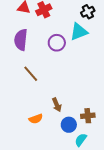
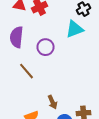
purple circle: (57, 43) -> (46, 47), moved

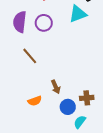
purple circle: (46, 47) -> (44, 23), moved

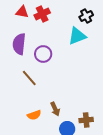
purple circle: (44, 23) -> (43, 54), moved
orange semicircle: (35, 101) -> (34, 115), moved

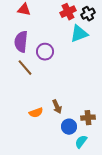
red cross: (42, 14) -> (68, 12), moved
brown line: (29, 78) -> (25, 68), moved

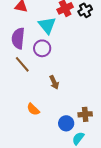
cyan triangle: (79, 34) -> (47, 25), moved, turned -48
brown arrow: (57, 107) -> (54, 82), moved
orange semicircle: (36, 113) -> (33, 109), turned 64

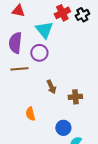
brown line: (22, 64) -> (19, 69), turned -54
orange semicircle: (33, 109) -> (30, 114), turned 32
brown cross: (85, 114) -> (75, 97), moved

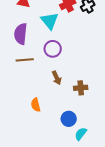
purple circle: (39, 53) -> (53, 49), moved

